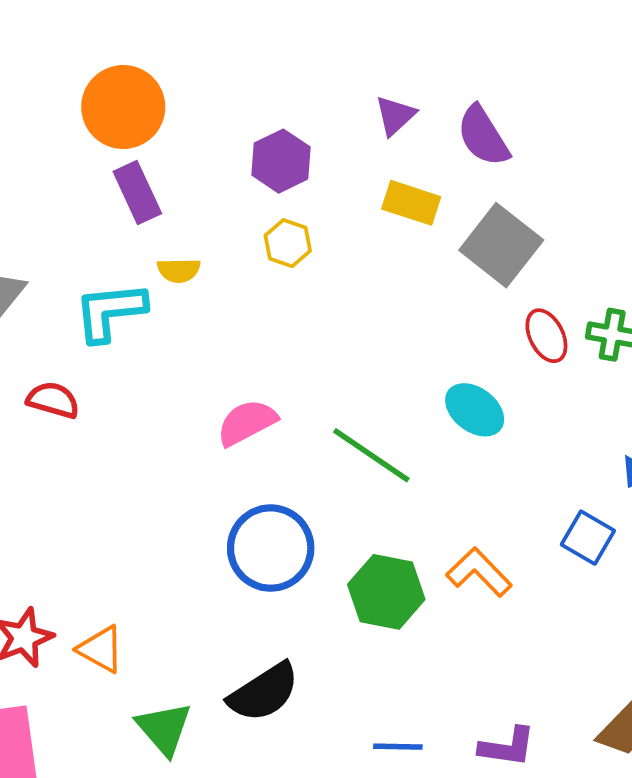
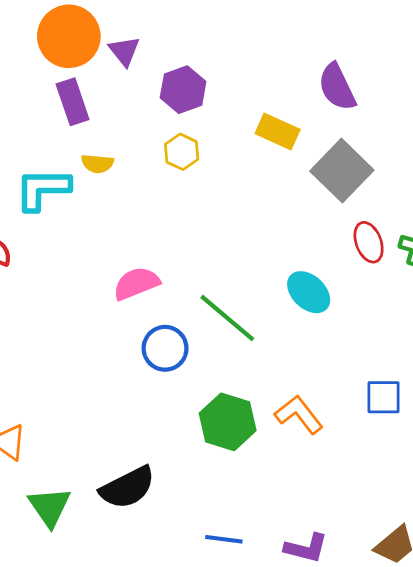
purple triangle: (395, 115) -> (124, 51), moved, turned -32
blue square: (588, 538) -> (384, 397), turned -36
blue circle: (271, 548) -> (165, 348), moved, size x0.7

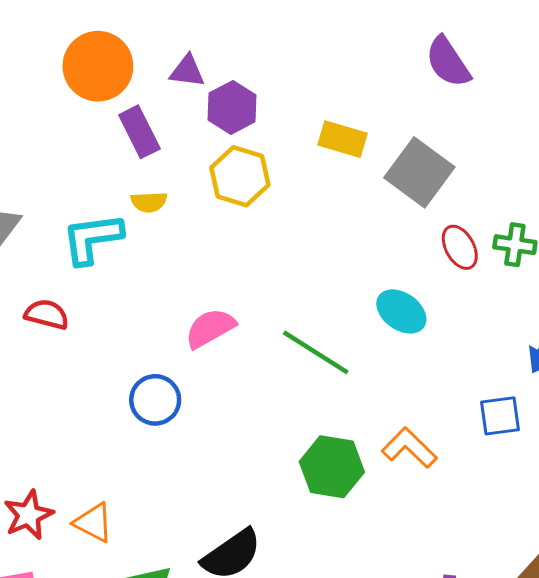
purple triangle: (124, 51) -> (187, 71), moved, turned -36
purple semicircle: (337, 87) -> (448, 62), moved
purple rectangle: (73, 102) -> (139, 132), moved
yellow hexagon: (182, 152) -> (240, 176), size x1.5
blue circle: (165, 348) -> (155, 400), moved

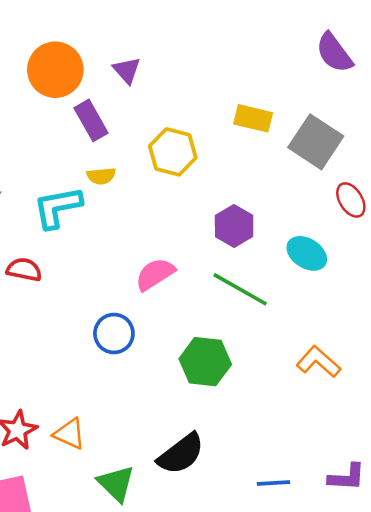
purple triangle: (187, 71) -> (127, 70), turned 44
purple hexagon: (232, 107) -> (234, 226), moved
green hexagon: (332, 467) -> (205, 362), moved

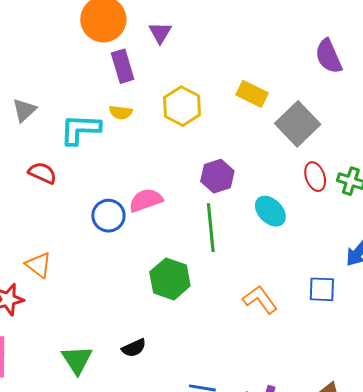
green line: (240, 289) -> (211, 228), turned 42
blue circle: (114, 334) -> (108, 216), moved
orange triangle: (69, 434) -> (39, 265), moved
black semicircle: (181, 454) -> (134, 348), size x0.6

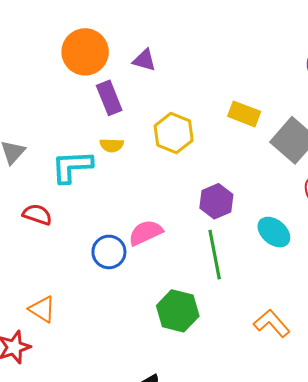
purple triangle: (160, 33) -> (144, 60), turned -40

